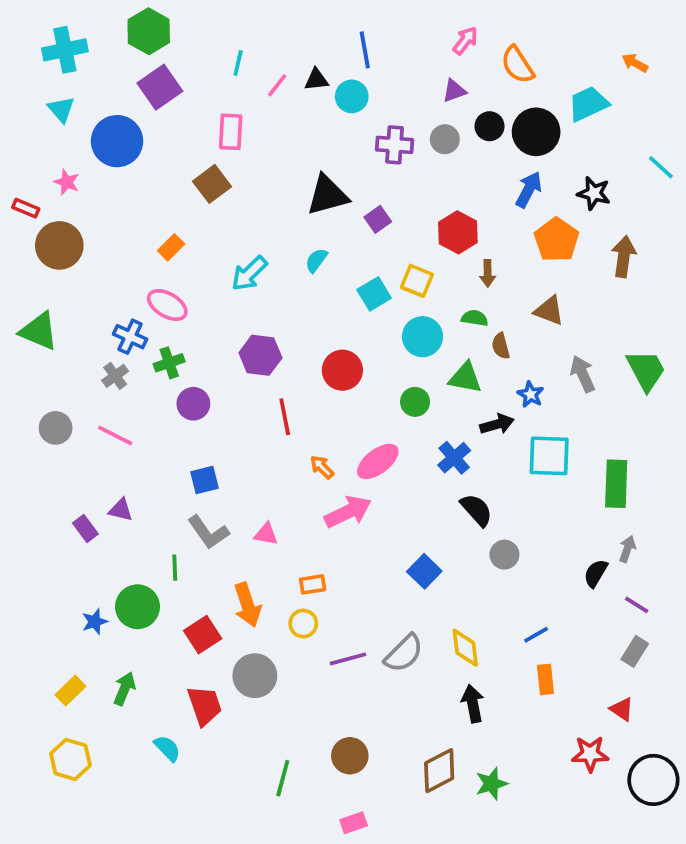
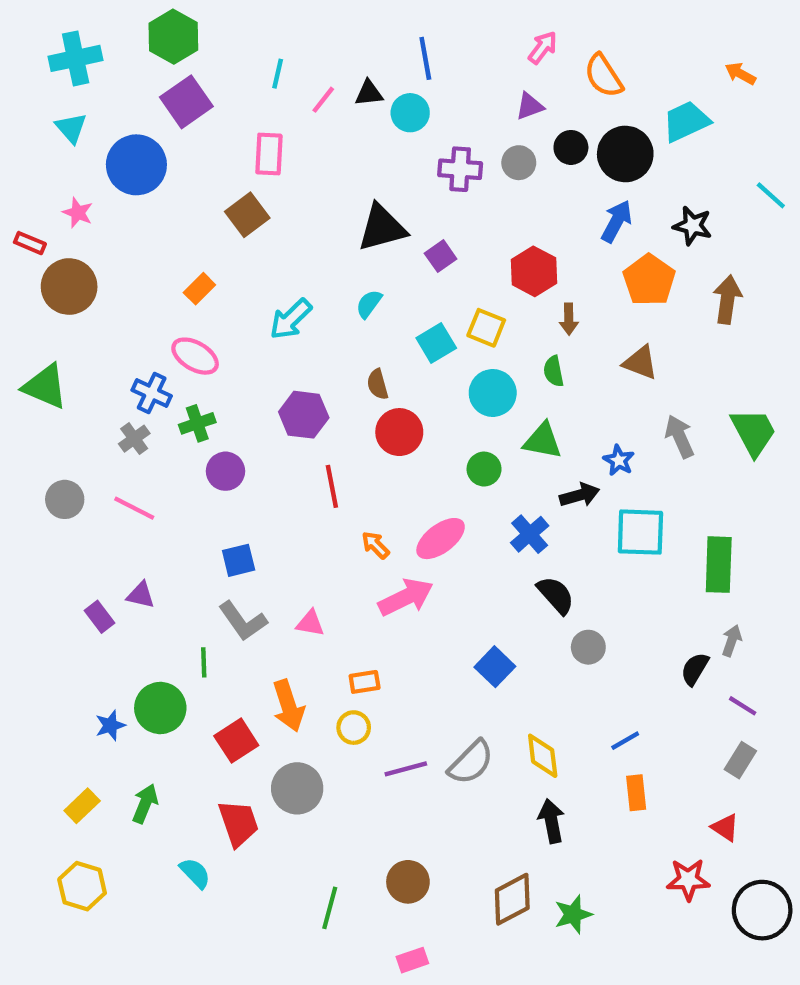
green semicircle: (475, 318) -> (554, 371), turned -110
brown semicircle: (501, 346) -> (378, 384), moved

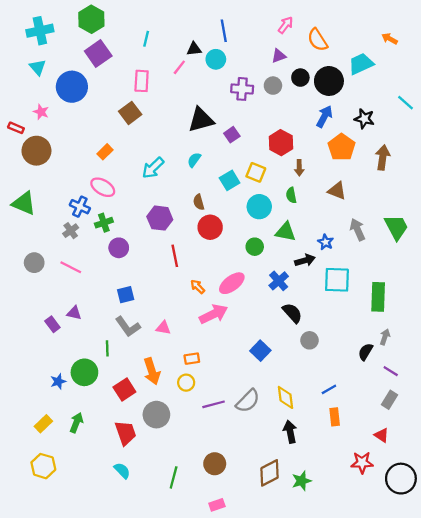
pink line: (323, 100) -> (179, 67), moved
cyan semicircle: (195, 873) -> (122, 471), moved

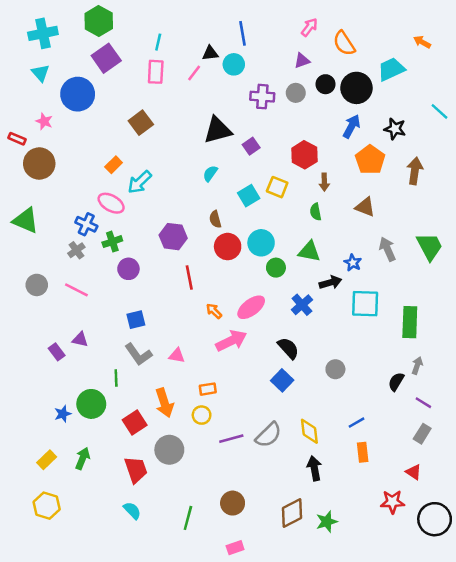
pink rectangle: (142, 81) -> (156, 72), moved
cyan arrow: (153, 168) -> (140, 182), moved
cyan circle: (259, 207) -> (261, 243), moved
black semicircle: (292, 313) -> (288, 348), moved

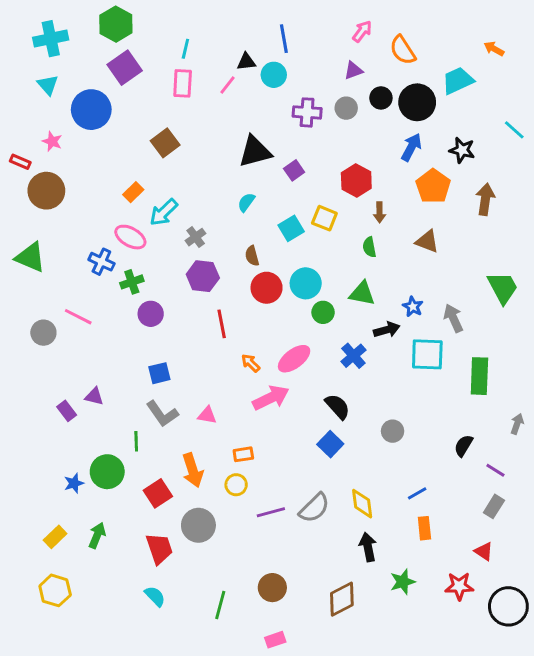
gray arrow: (387, 249) -> (453, 318), moved
gray cross: (76, 250) -> (196, 237), moved
pink line: (76, 290) -> (78, 317), moved
gray arrow: (417, 366) -> (517, 424), moved
green star: (327, 522) -> (403, 582), moved

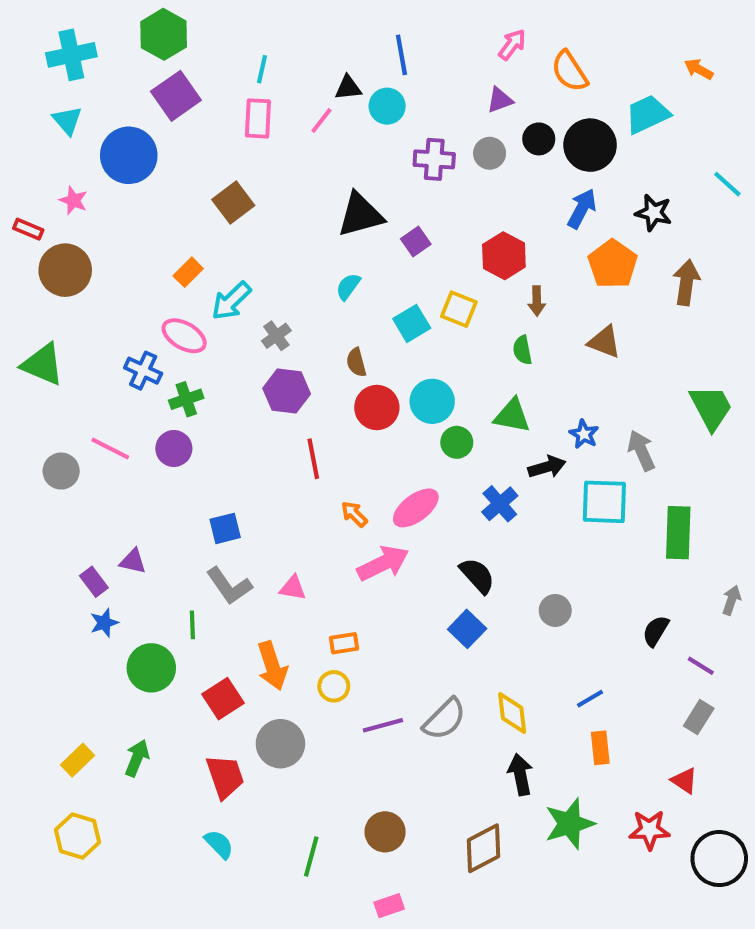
purple circle: (151, 314) -> (174, 448), moved
blue star: (74, 483) -> (104, 623), moved
green star: (403, 582) -> (570, 824), size x1.4

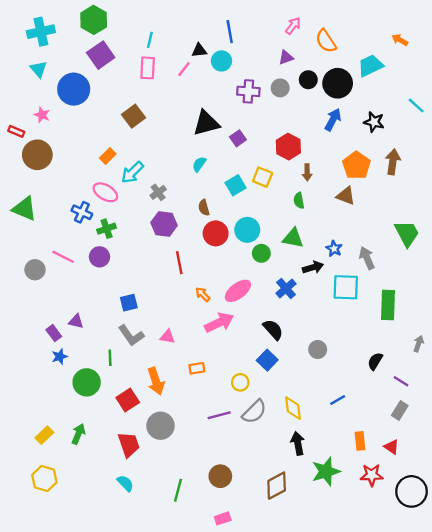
orange pentagon: (613, 264) -> (356, 165), moved
yellow circle: (334, 686) -> (240, 382), moved
orange rectangle: (600, 748) -> (360, 441), moved

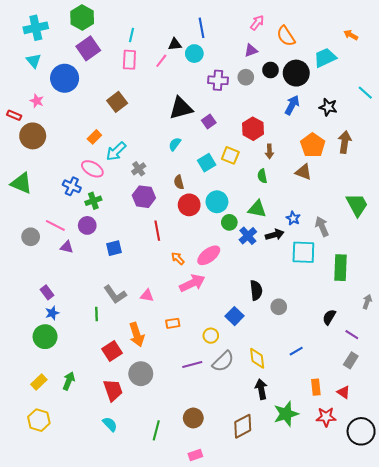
blue cross: (286, 289) -> (248, 236), moved
blue square: (129, 303) -> (114, 248), moved
purple triangle: (76, 321) -> (67, 247), moved
black semicircle: (273, 330) -> (256, 290), moved, turned 36
green circle: (87, 382) -> (45, 337), moved

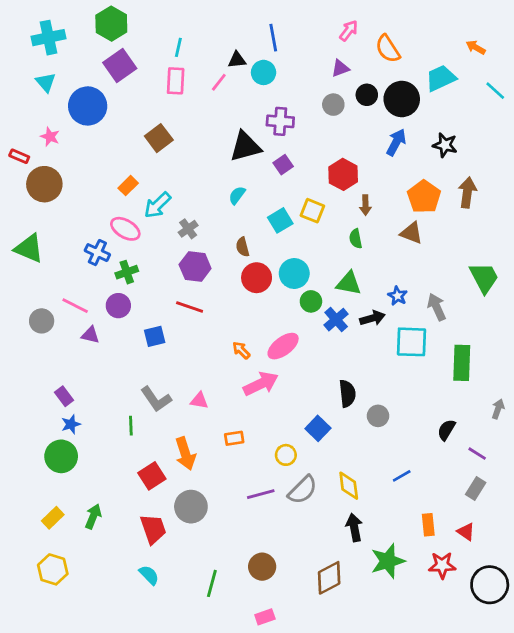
purple cross: (218, 80) -> (280, 121), moved
cyan line: (365, 93) -> (495, 91), moved
red line: (157, 231) -> (190, 307), moved, turned -60

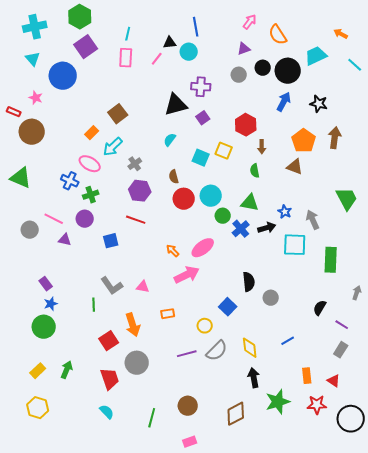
brown square: (159, 138) -> (118, 114), moved
cyan square: (280, 220) -> (201, 158), turned -36

